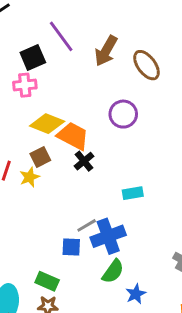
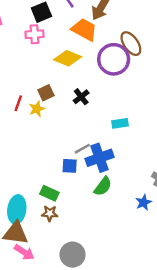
brown ellipse: (146, 65) -> (131, 44), moved
purple circle: (123, 114) -> (114, 59), size x1.4
yellow diamond: (47, 124) -> (68, 58), moved
orange trapezoid: (73, 136) -> (84, 30), moved
blue star: (136, 294) -> (143, 202), moved

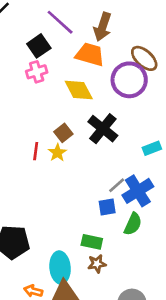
yellow diamond: (68, 58) -> (79, 90), turned 52
black cross: (81, 97) -> (103, 129), size x1.6
green semicircle: (103, 186) -> (133, 224), moved

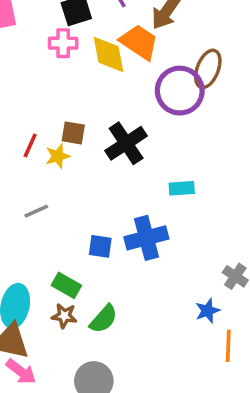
brown ellipse: (144, 58) -> (208, 69), turned 52
yellow diamond: (79, 90) -> (109, 54), moved
brown square: (63, 133) -> (73, 133), turned 30
gray line: (117, 185) -> (36, 211), moved
green semicircle: (133, 224) -> (104, 319), moved

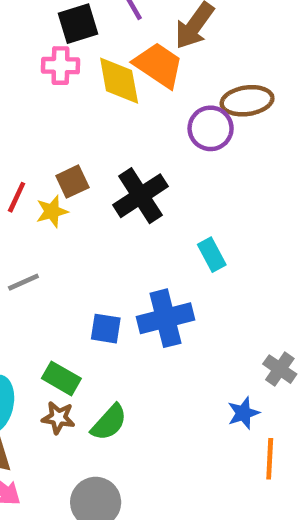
brown ellipse: (208, 69) -> (247, 101), turned 60
purple circle: (180, 91) -> (211, 128), size x0.7
brown square: (73, 133) -> (72, 182), turned -35
cyan rectangle: (182, 188) -> (212, 255), turned 65

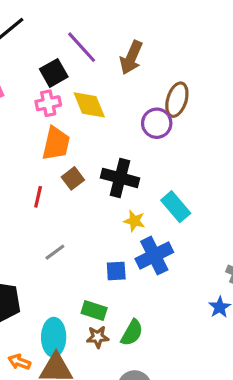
orange trapezoid: (159, 65) -> (56, 144), moved, turned 81
brown ellipse: (247, 101) -> (177, 100), turned -52
black cross: (140, 196) -> (120, 178), turned -30
yellow star: (52, 211) -> (134, 221), moved, turned -30
cyan rectangle: (212, 255) -> (176, 207), size x1.4

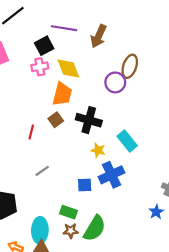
purple line: (82, 47) -> (64, 28), turned -40
orange trapezoid: (56, 144) -> (62, 94), moved
green semicircle: (132, 333) -> (95, 228), size x1.4

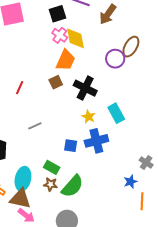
pink cross: (40, 67) -> (60, 35), moved, turned 35
red line: (31, 132) -> (20, 88), moved

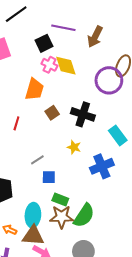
purple circle: (115, 59) -> (109, 80), size x1.4
orange trapezoid: (66, 60) -> (34, 89), moved
yellow star: (88, 117) -> (74, 147), moved
blue square: (71, 146) -> (49, 177), moved
brown star: (50, 184) -> (62, 217), size x1.6

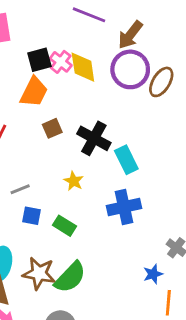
black square: (44, 43) -> (39, 60), moved
purple circle: (109, 80) -> (130, 69), moved
cyan rectangle: (118, 135) -> (126, 160), moved
blue cross: (102, 166) -> (124, 207), moved
green rectangle: (60, 199) -> (64, 226), moved

